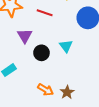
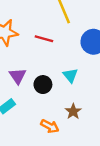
purple triangle: (25, 36) -> (18, 76), moved
brown star: (67, 92) -> (73, 111), moved

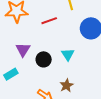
red line: (44, 39) -> (49, 21), turned -42

